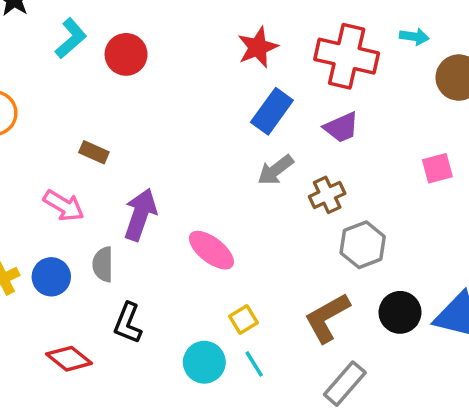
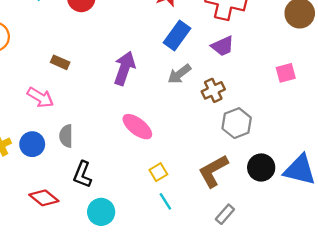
purple arrow: (140, 215) -> (124, 68), moved
cyan circle: (204, 362) -> (101, 212), moved
gray rectangle: (345, 384) -> (225, 214), size x0.7

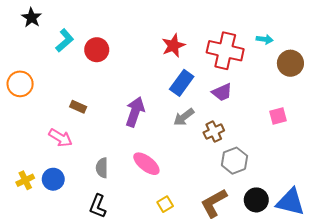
gray semicircle: (66, 136) -> (102, 168), moved

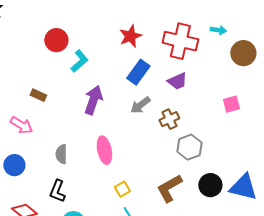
cyan L-shape: (65, 40) -> (79, 61), moved
pink ellipse: (146, 164) -> (104, 150), turned 40

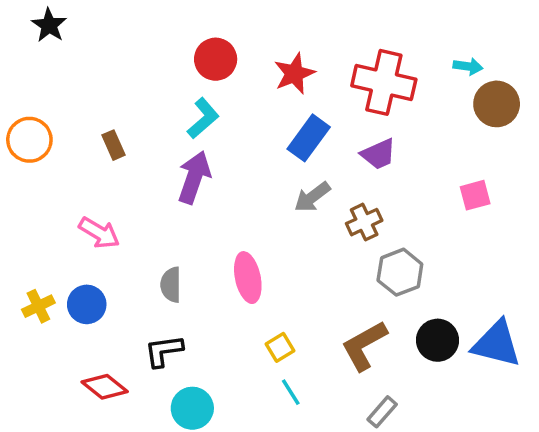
cyan arrow: (218, 30) -> (468, 66), moved
red circle: (56, 40) -> (216, 59), moved
brown rectangle: (38, 95) -> (114, 145), moved, turned 42
purple arrow: (93, 100) -> (194, 177), moved
black L-shape: (57, 191) -> (164, 351), turned 60

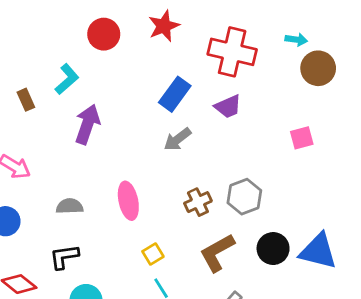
red star: (294, 74) -> (164, 26), moved
cyan L-shape: (203, 118) -> (67, 79), moved
brown cross: (364, 222) -> (198, 202), moved
gray semicircle: (171, 285) -> (70, 206), turned 88

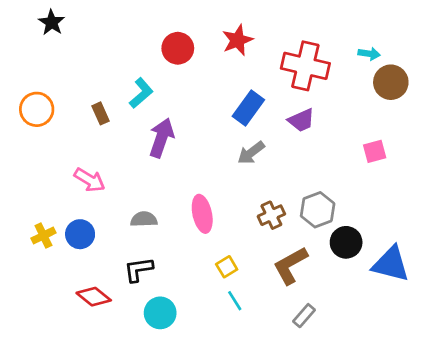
black circle: (273, 249) -> (346, 242), moved

